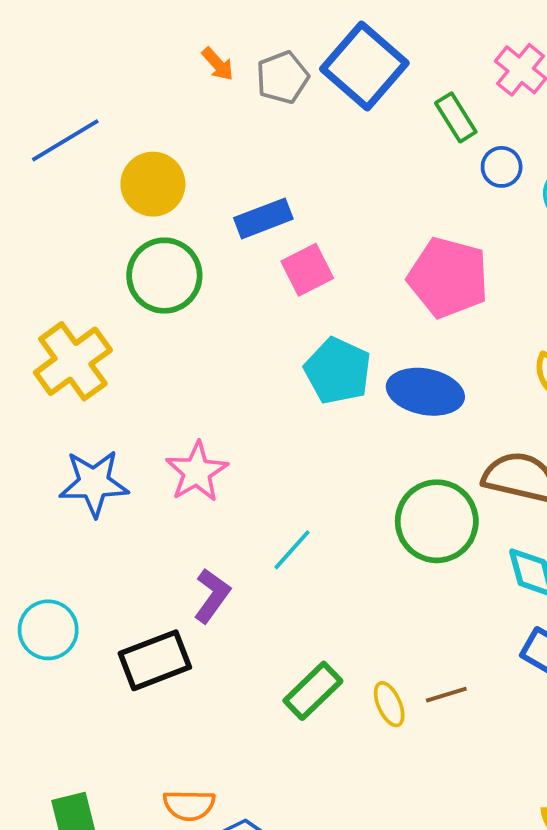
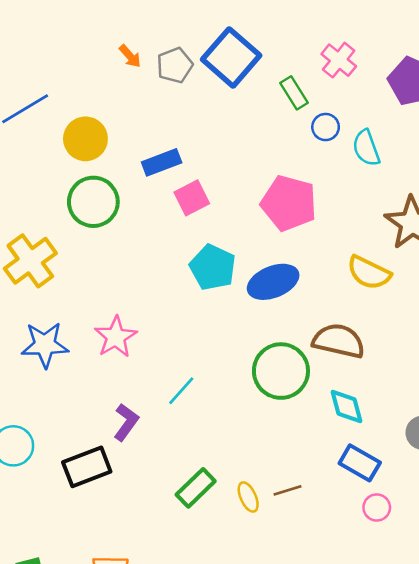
blue ellipse: (425, 392) -> (273, 282), turned -33

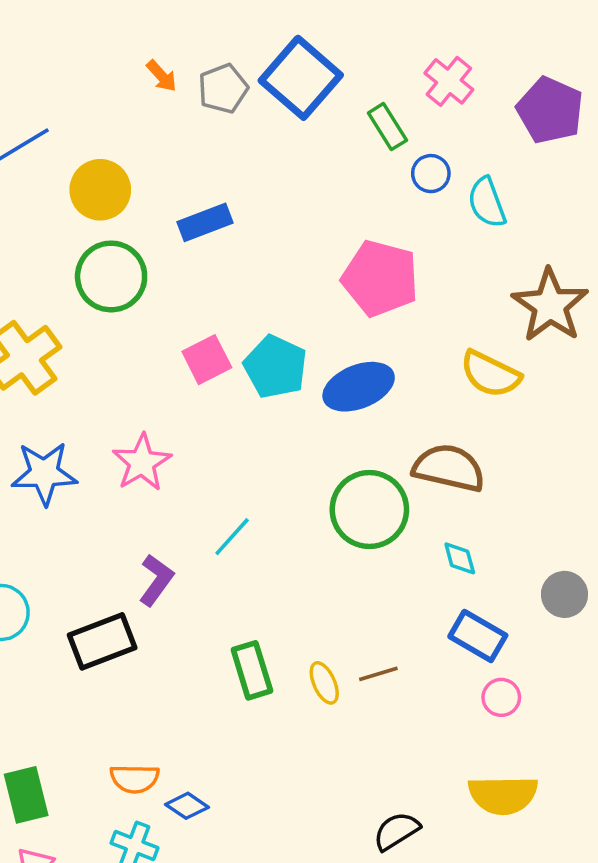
pink square: (192, 198) -> (207, 360), moved
cyan diamond: (347, 406) -> (460, 558), size x0.7
green rectangle: (196, 488) -> (252, 670), turned -63

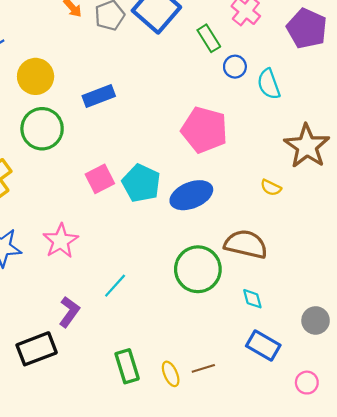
yellow semicircle: (490, 374) -> (271, 188), size x0.6
pink circle: (501, 697) -> (307, 383), moved

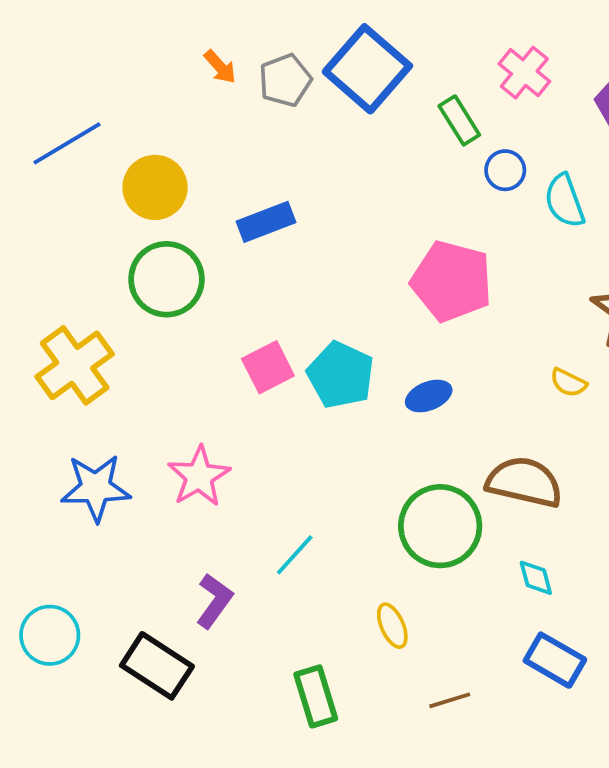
blue ellipse: (191, 195) -> (429, 396), size x0.6
black rectangle: (37, 349) -> (157, 666), turned 54
yellow ellipse: (171, 374) -> (392, 626), moved

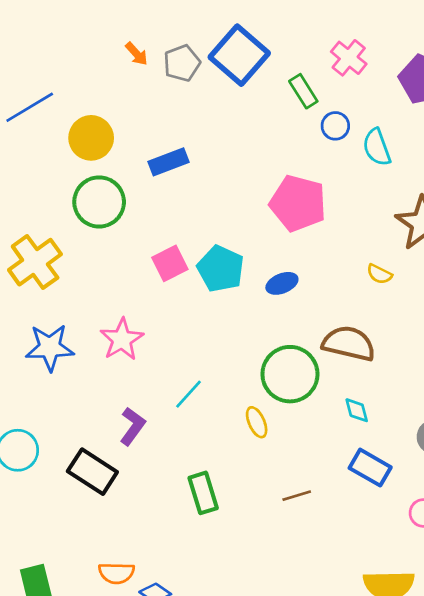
yellow ellipse: (392, 626) -> (257, 422), moved

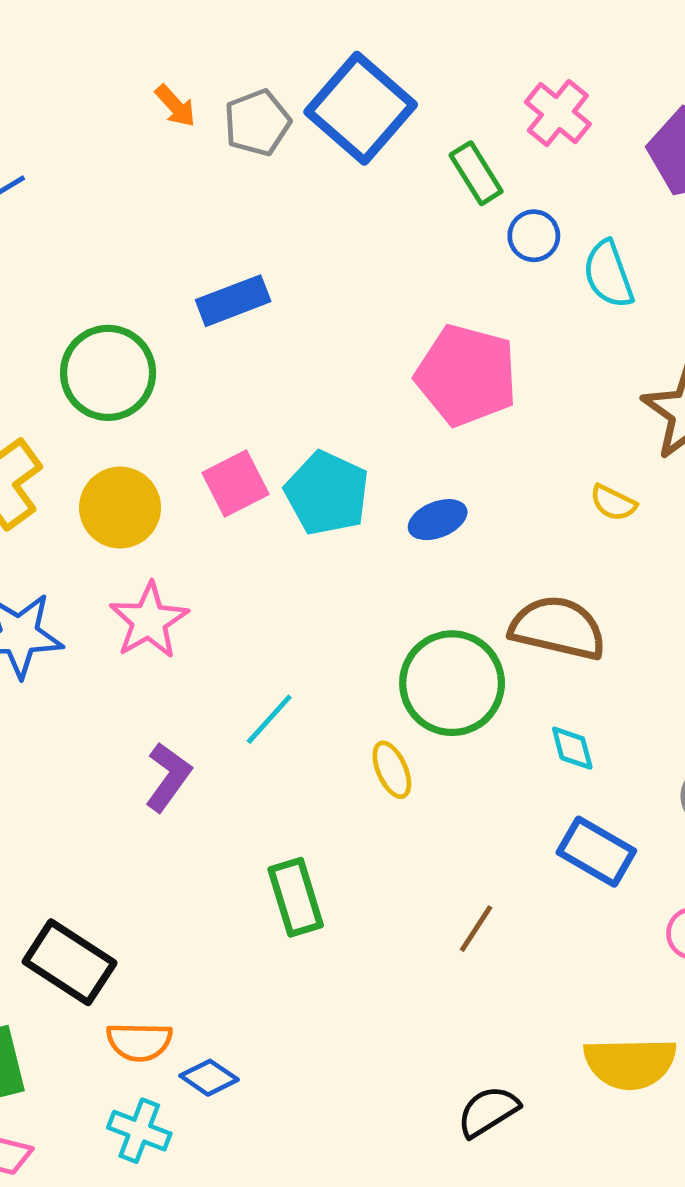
yellow circle: (91, 138) -> (120, 508), moved
black rectangle: (92, 472) -> (70, 962), moved
brown line: (297, 496) -> (476, 929), moved, turned -40

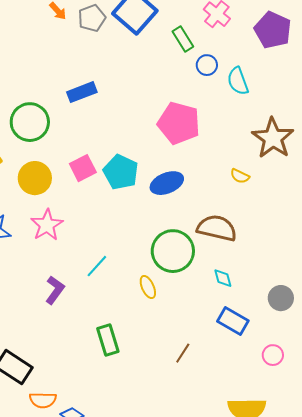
blue ellipse: (438, 520) -> (167, 183), size x1.4

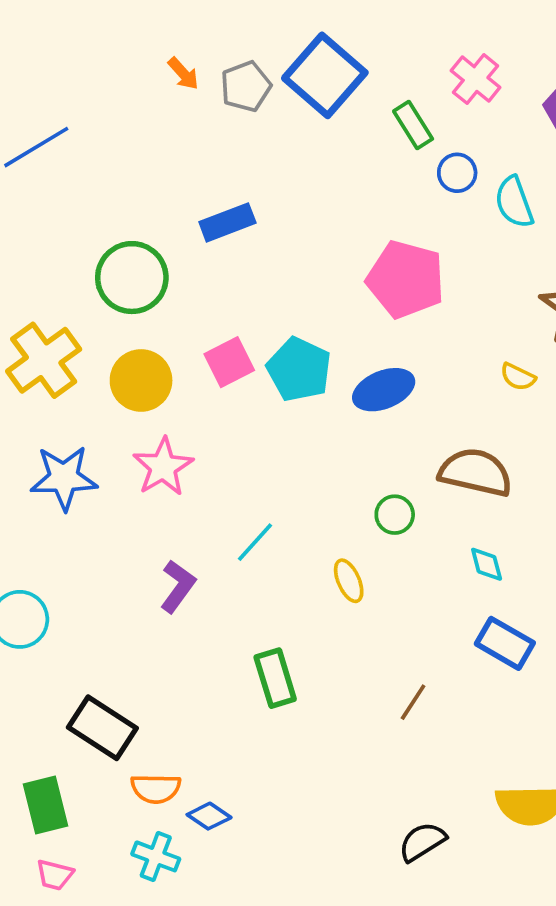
green circle: (173, 251) -> (395, 515), size x0.5

